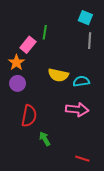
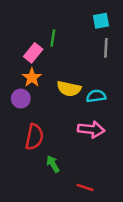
cyan square: (85, 18) -> (101, 21), turned -32
orange star: (16, 63) -> (32, 78), moved
red line: (82, 159) -> (85, 187), moved

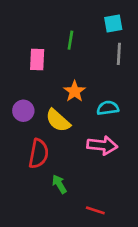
green line: (53, 38) -> (70, 40), moved
pink rectangle: (33, 53) -> (37, 60), turned -36
orange star: (32, 78) -> (75, 91), moved
yellow semicircle: (69, 89) -> (58, 120), moved, turned 30

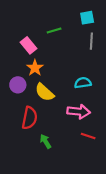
green line: (70, 40) -> (54, 31), turned 64
pink rectangle: (37, 60) -> (28, 45), turned -42
orange star: (75, 91) -> (35, 68), moved
red line: (95, 210) -> (88, 136), moved

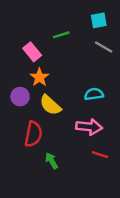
gray line: (91, 41) -> (104, 47), turned -63

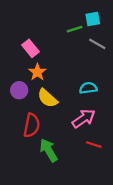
green line: (61, 35) -> (75, 29), moved
pink arrow: (89, 127) -> (84, 119), turned -40
green arrow: (52, 161) -> (49, 150), size x1.5

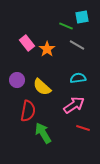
green line: (75, 29) -> (66, 26), turned 40
gray line: (97, 44) -> (77, 45), moved
orange star: (37, 72) -> (47, 49), moved

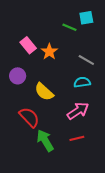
gray line: (77, 45) -> (86, 60), moved
purple circle: (17, 80) -> (18, 76), moved
red semicircle: (28, 111) -> (29, 117), turned -55
red line: (83, 128) -> (77, 138), moved, turned -32

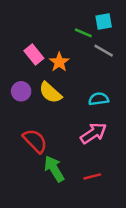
gray line: (86, 60) -> (104, 51), moved
yellow semicircle: (44, 92) -> (50, 93), moved
red line: (77, 138) -> (92, 176), moved

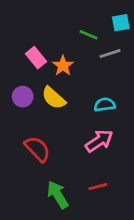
cyan square: (104, 21) -> (121, 23), moved
gray line: (104, 51) -> (110, 54), turned -48
green arrow: (54, 169) -> (58, 195), moved

